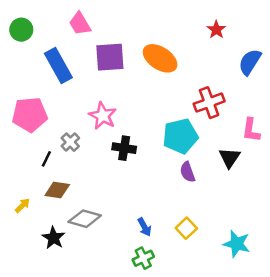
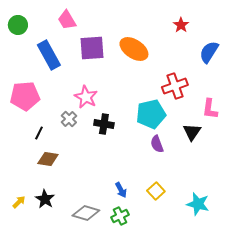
gray cross: (70, 142) -> (69, 119), moved
yellow arrow: (22, 205) -> (19, 202), moved
gray diamond: (85, 219) -> (86, 213), moved

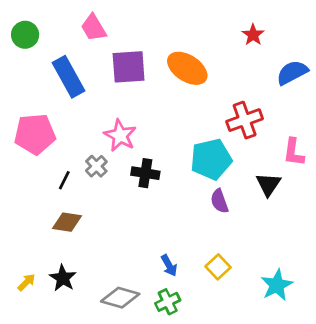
blue semicircle: (209, 52) -> (292, 73), turned 30
black line: (39, 133) -> (64, 180), moved
cyan star: (198, 204) -> (277, 285), turned 30

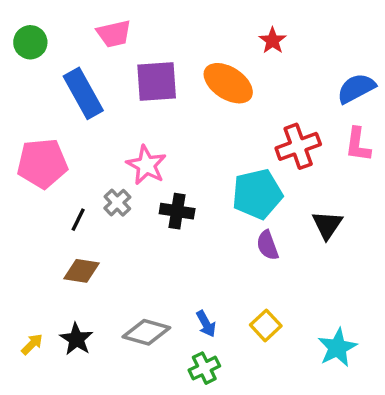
pink trapezoid: (94, 28) -> (114, 34), turned -72
red star: (253, 35) -> (273, 41), moved
pink L-shape: (294, 152) -> (358, 145), moved
gray diamond: (120, 298) -> (146, 332), moved

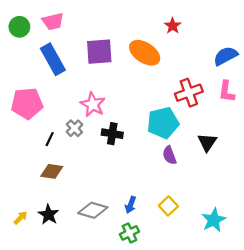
pink trapezoid: (114, 34) -> (53, 21), moved
blue arrow: (206, 324) -> (131, 205), turned 49

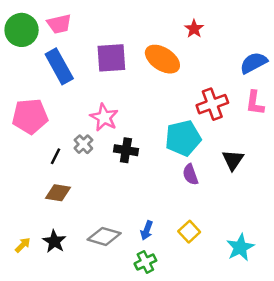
green circle: (19, 27) -> (22, 30), size x1.4

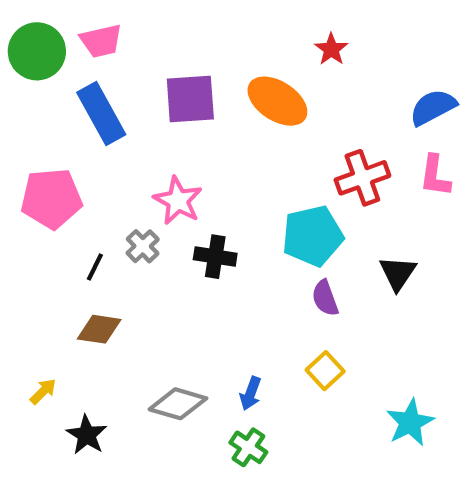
yellow square: (189, 232) -> (325, 371), moved
black star: (54, 241) -> (87, 435), moved
yellow arrow: (23, 245) -> (43, 391), moved
green cross: (145, 262) -> (248, 447), turned -30

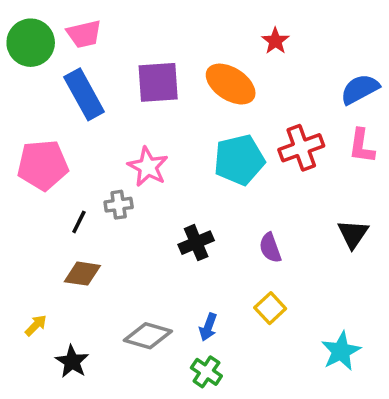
cyan pentagon: (313, 236) -> (239, 160), moved
gray cross: (143, 246) -> (119, 205), turned 36
black cross: (215, 257) -> (196, 243), moved, turned -32
black triangle: (398, 273) -> (353, 234), moved

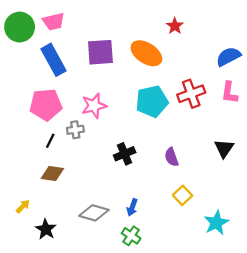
pink pentagon: (43, 165) -> (46, 105), moved
pink star: (148, 167) -> (94, 106), turned 30
yellow square: (270, 308) -> (182, 195), moved

